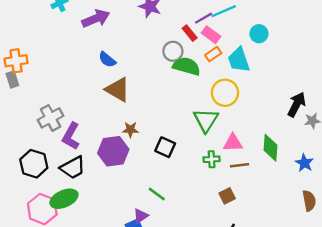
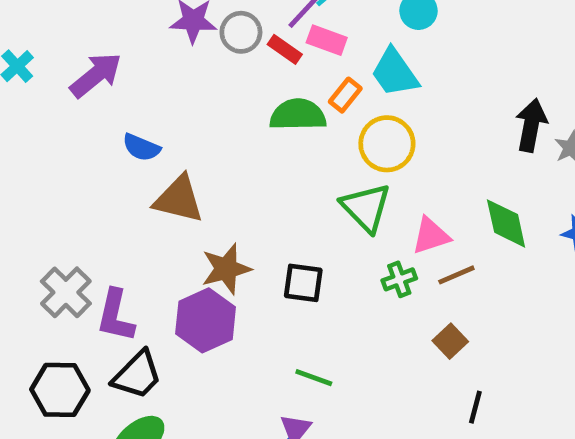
gray circle: (173, 51) -> (241, 32), moved
orange rectangle: (213, 54) -> (345, 95), moved
brown star: (130, 130) -> (226, 269), size x1.5

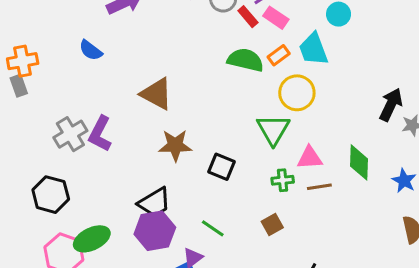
blue semicircle: (141, 147) -> (91, 50), moved
purple L-shape: (115, 316) -> (100, 134), moved
purple hexagon: (206, 320) -> (155, 231), moved
brown square: (450, 341) -> (272, 224), moved
black trapezoid: (137, 375) -> (154, 203), moved

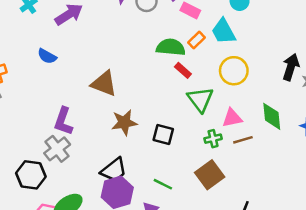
red rectangle: (248, 17) -> (183, 70), moved
yellow circle: (297, 93) -> (234, 71), moved
gray cross: (70, 134) -> (57, 149), moved
brown square: (272, 224) -> (210, 175), size x1.6

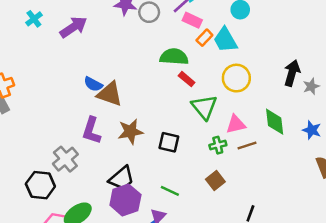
orange rectangle: (197, 40) -> (204, 38), moved
blue semicircle: (47, 56) -> (93, 84), moved
purple L-shape: (63, 121) -> (91, 131), moved
brown square: (210, 175) -> (215, 180), size x0.7

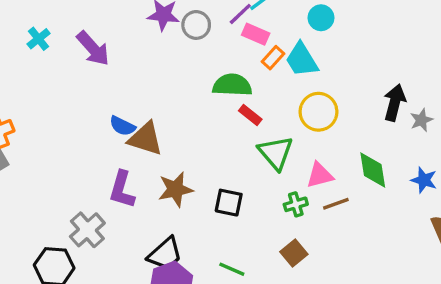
purple arrow: (73, 27) -> (93, 48), turned 84

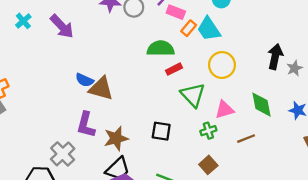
red rectangle: (250, 115) -> (174, 69), turned -63
brown star: (175, 189) -> (116, 138), moved
brown line: (336, 204) -> (246, 139), moved

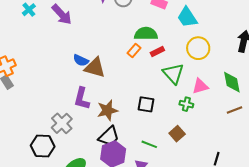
orange rectangle: (189, 28) -> (134, 50), moved
green cross: (208, 131) -> (186, 104), turned 32
brown line: (246, 139) -> (234, 110), moved
brown square: (208, 165) -> (177, 134), moved

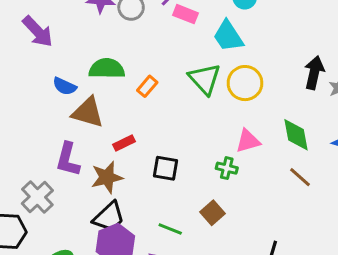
green semicircle: (146, 34) -> (107, 69), moved
red rectangle: (157, 51) -> (124, 143), moved
blue semicircle: (81, 60) -> (65, 86), moved
green triangle: (173, 74) -> (205, 79), moved
brown line: (234, 110) -> (300, 177), turned 63

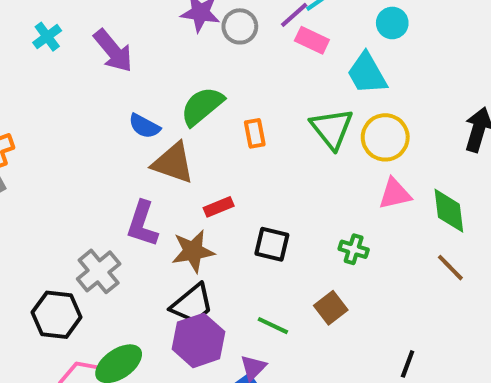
green semicircle: (107, 69) -> (202, 106), turned -44
orange rectangle: (147, 86) -> (255, 133), turned -55
pink triangle: (248, 141) -> (395, 194), moved

